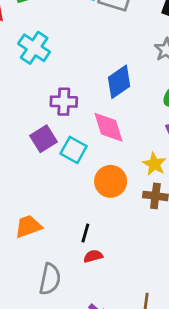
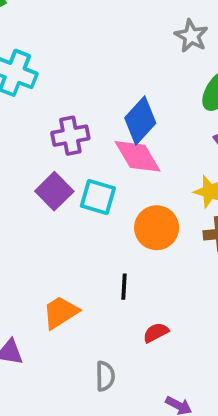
blue diamond: (119, 82) -> (140, 121), moved
black line: (85, 233) -> (124, 287), moved
gray semicircle: (50, 279) -> (105, 376), size x0.7

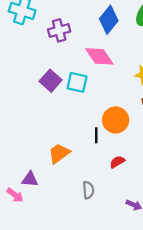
blue diamond: (140, 121) -> (109, 20), moved
purple cross: (70, 136) -> (59, 30), moved
orange circle: (157, 228) -> (116, 120), moved

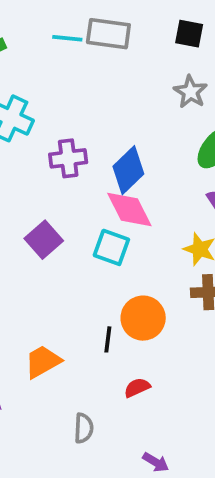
blue diamond: (109, 20) -> (128, 170), moved
cyan square: (77, 82) -> (111, 247), moved

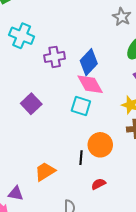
purple square: (44, 240) -> (31, 104), moved

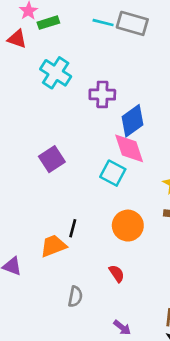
purple cross: (55, 57) -> (102, 94), moved
black line: (81, 158) -> (73, 228), moved
red semicircle: (98, 184) -> (117, 274), turned 72

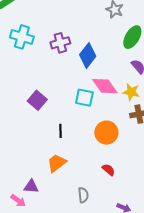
pink diamond: (129, 148) -> (105, 86), moved
black line: (73, 228) -> (61, 131), moved

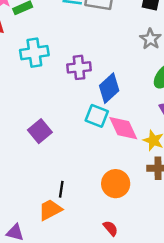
cyan cross: (22, 37) -> (34, 53), turned -35
cyan square: (84, 98) -> (97, 116), moved
black line: (61, 131) -> (61, 189), moved

